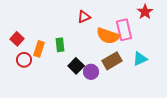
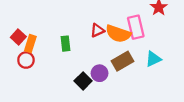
red triangle: (84, 17) -> (97, 30), moved
orange rectangle: (39, 49) -> (30, 44), moved
black square: (76, 66) -> (83, 81), moved

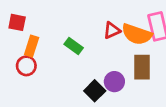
red square: (18, 37) -> (17, 22), moved, turned -32
green rectangle: (65, 44) -> (74, 46), turned -48
brown rectangle: (123, 61) -> (142, 67), turned -60

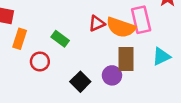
red circle: (26, 66) -> (40, 61), moved
purple circle: (114, 82) -> (112, 75), moved

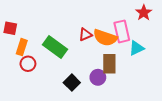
green rectangle: (60, 39) -> (55, 47), size x1.6
cyan triangle: (161, 56) -> (136, 48), moved
red circle: (40, 61) -> (28, 64), moved

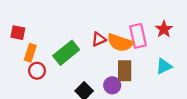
red star: (144, 13) -> (164, 29), moved
green rectangle: (55, 47) -> (66, 53), turned -75
cyan triangle: (136, 48) -> (164, 66), moved

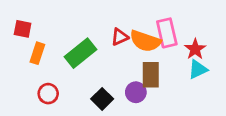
red star: (164, 29) -> (195, 49), moved
red circle: (37, 71) -> (48, 94), moved

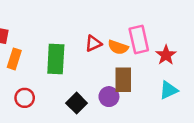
orange semicircle: (145, 41) -> (118, 47), size x0.7
green rectangle: (81, 53) -> (56, 59), turned -48
cyan triangle: (198, 69) -> (169, 90), moved

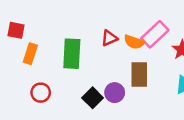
pink rectangle: (139, 40) -> (155, 34), turned 60
purple circle: (109, 97) -> (115, 93), moved

